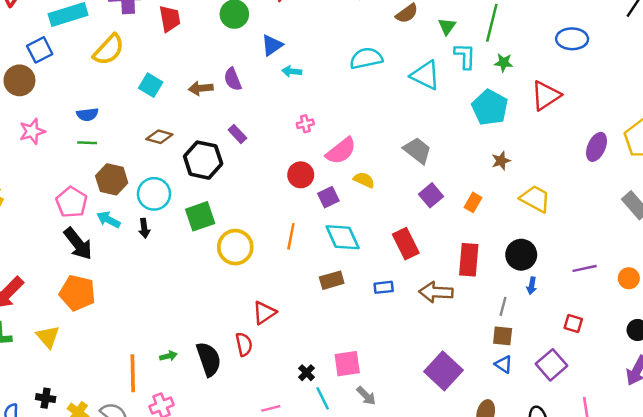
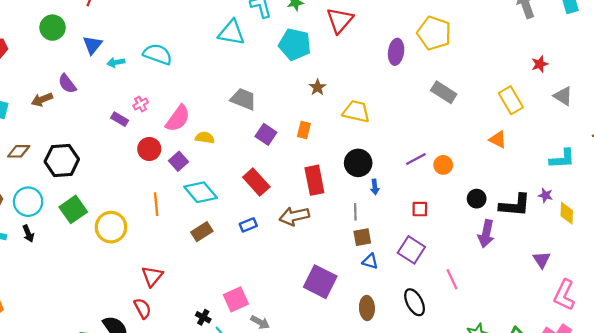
cyan semicircle: (366, 58) -> (158, 54), moved, turned 48
purple rectangle: (237, 134) -> (120, 119), moved
orange circle: (629, 278) -> (443, 165), moved

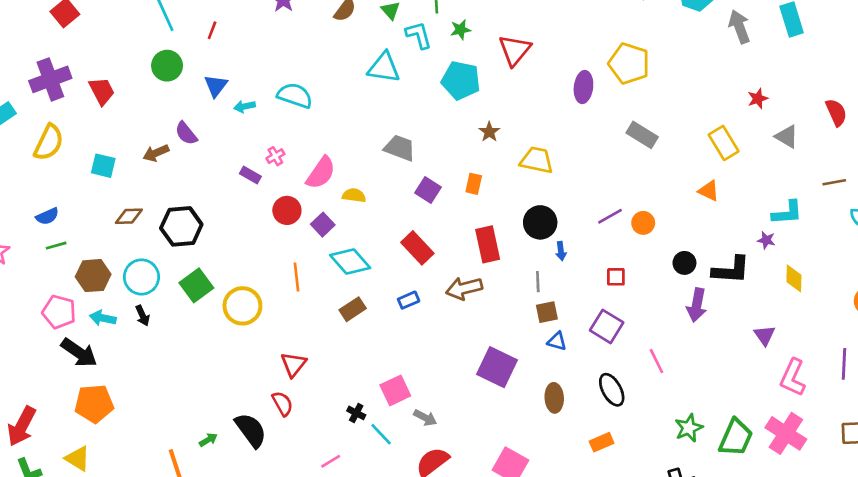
purple star: (545, 195) -> (766, 240), moved

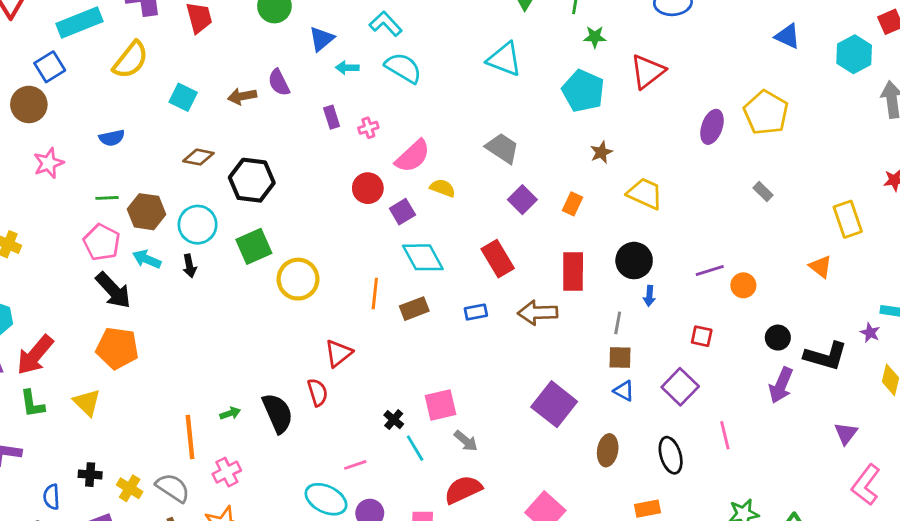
cyan L-shape: (419, 35) -> (386, 24), moved, turned -40
gray rectangle: (642, 135) -> (763, 192), size x0.6
purple rectangle: (250, 175) -> (332, 117), moved, turned 30
green line: (56, 246) -> (107, 198), moved
orange line: (297, 277) -> (375, 293), moved

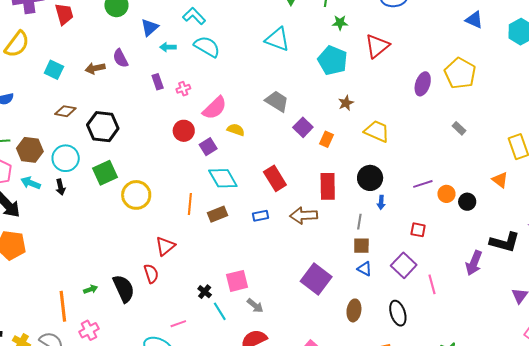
purple square: (522, 200) -> (303, 127), moved
black circle: (778, 338) -> (467, 202), moved
pink line: (725, 435) -> (432, 284), moved

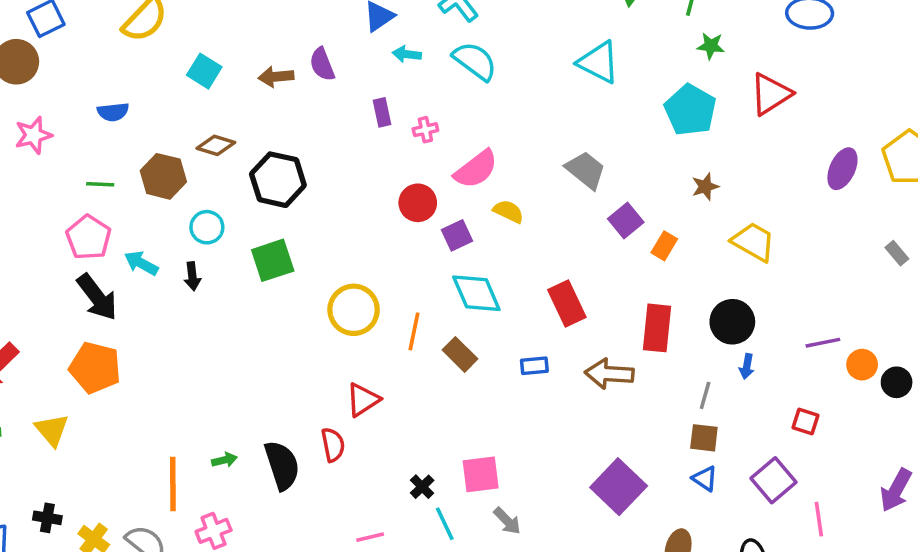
brown hexagon: (30, 150) -> (163, 176), moved
cyan circle: (66, 158) -> (207, 227), size x0.7
yellow circle: (136, 195) -> (354, 310), moved
brown rectangle: (218, 214) -> (460, 354), turned 60

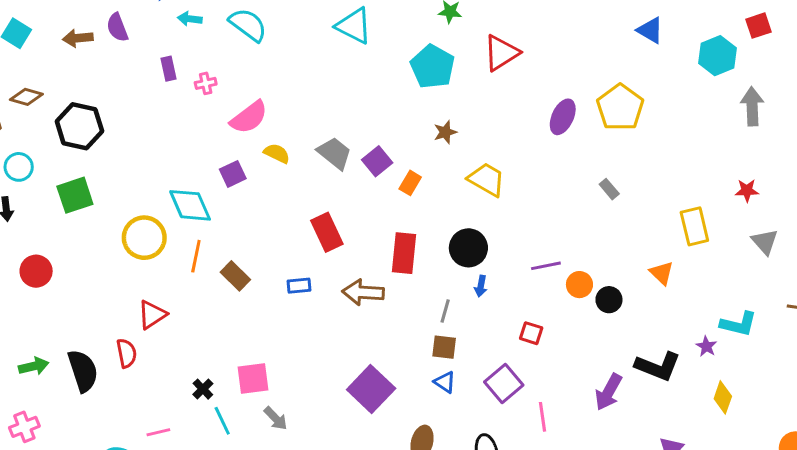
gray trapezoid: (586, 170) -> (334, 153), moved
red circle: (418, 203) -> (36, 271), moved
cyan diamond: (476, 293) -> (190, 205), moved
green arrow: (224, 460) -> (34, 366), size x1.4

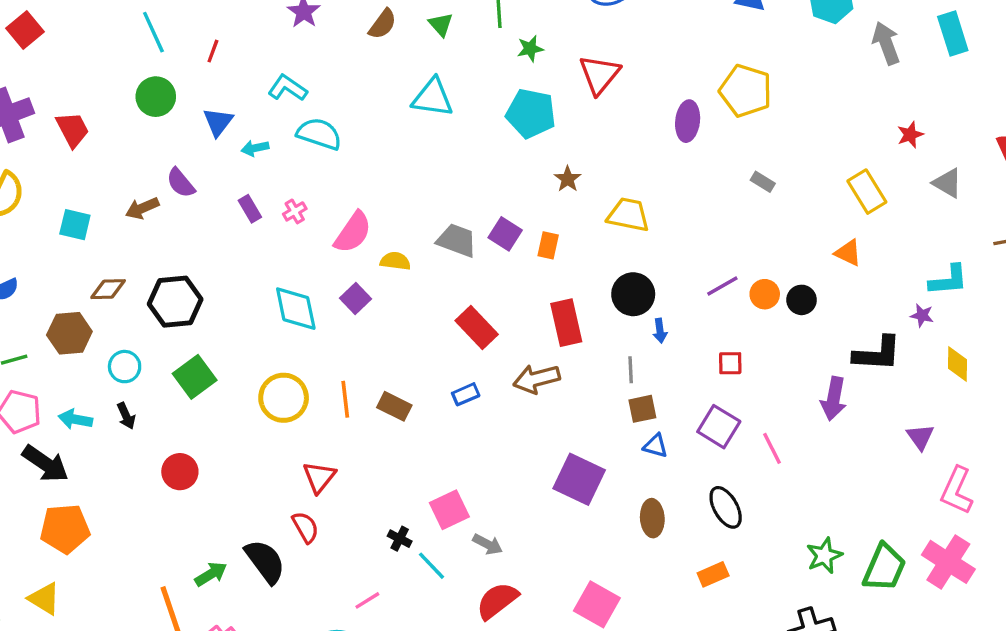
cyan diamond: (190, 205) -> (296, 309), moved, turned 30

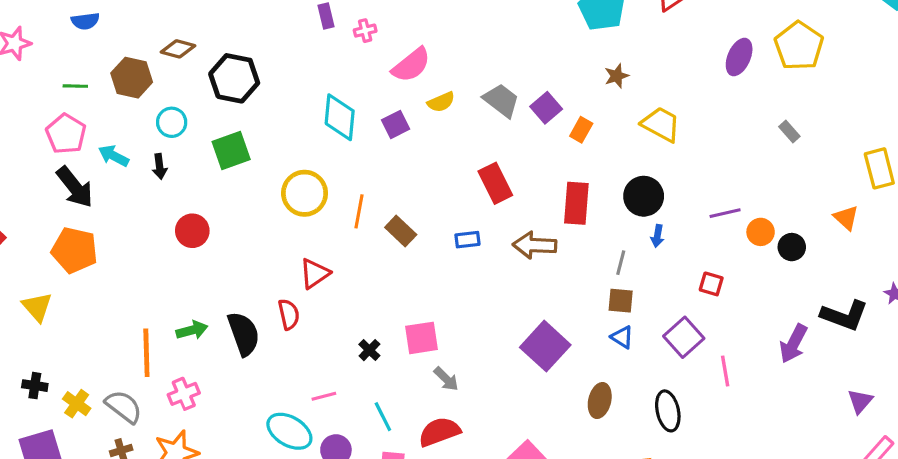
yellow semicircle: (395, 261) -> (441, 102), turned 132
cyan line: (431, 566) -> (383, 417), moved

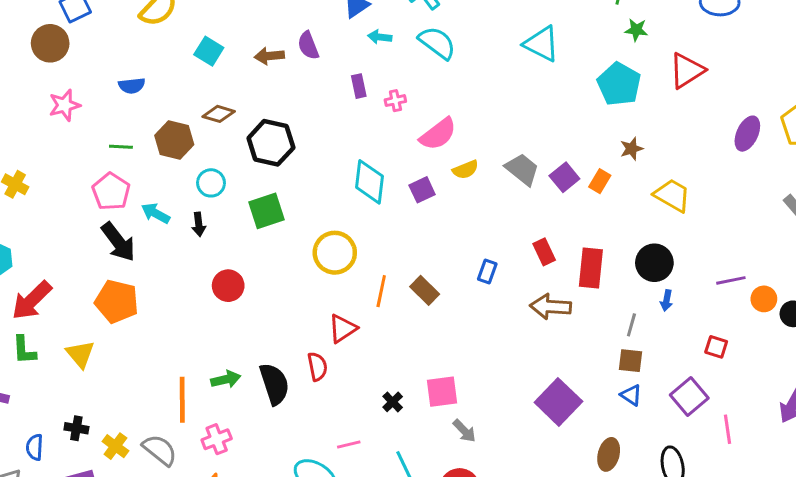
orange rectangle: (581, 130) -> (600, 181), moved
red rectangle: (495, 183) -> (544, 252), moved, size x0.7
orange line: (359, 211) -> (381, 291), moved
blue rectangle: (467, 240) -> (487, 272), moved, turned -65

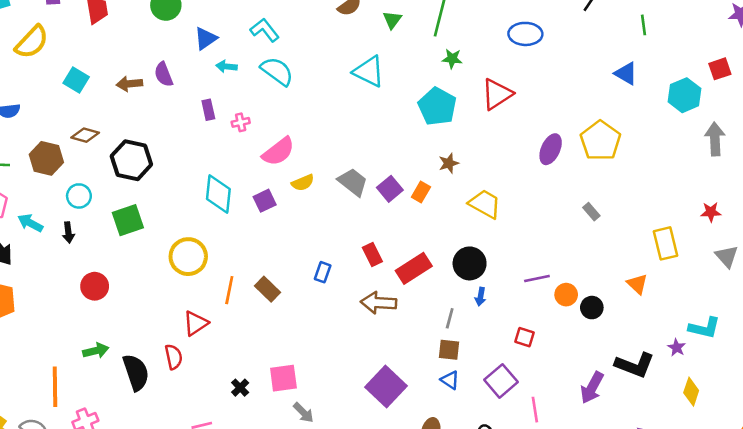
red rectangle: (591, 268) -> (414, 268), turned 52
green arrow: (226, 379) -> (96, 351), moved

